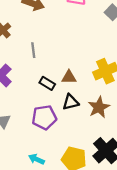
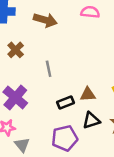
black rectangle: (47, 83) -> (65, 102), turned -49

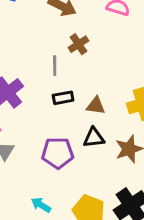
brown cross: (16, 50) -> (79, 44), moved
black rectangle: (65, 102) -> (63, 98), moved

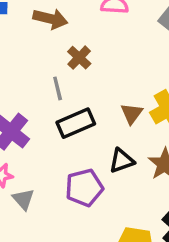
black rectangle: (63, 98) -> (76, 123), size x1.5
brown triangle: (96, 106) -> (132, 114), moved, turned -48

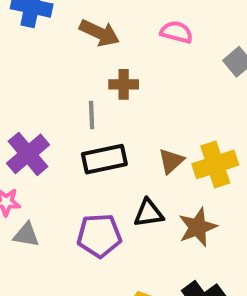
brown cross: (79, 58) -> (124, 84), turned 35
gray triangle: (23, 199) -> (26, 235), turned -50

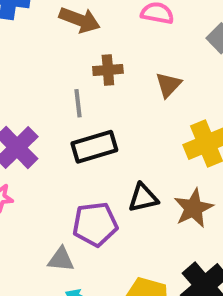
brown triangle: (171, 161) -> (168, 85), moved
gray triangle: (26, 235) -> (61, 259), moved

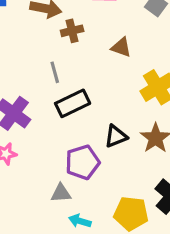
brown cross: (108, 70) -> (72, 31), moved
brown triangle: (168, 85) -> (121, 47), turned -45

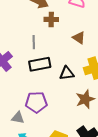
black triangle: (116, 136) -> (67, 73), moved

